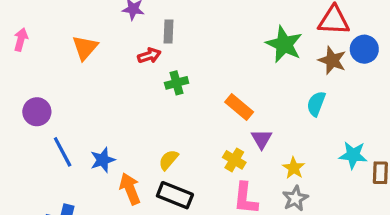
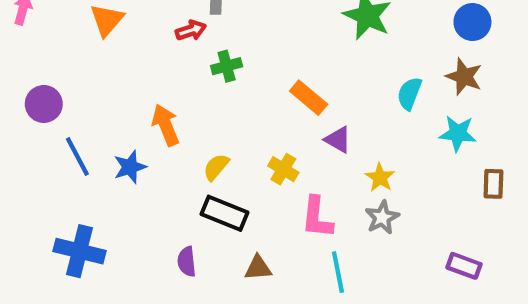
brown star: (332, 60) -> (464, 77), moved
purple triangle: (262, 139) -> (338, 140), turned -30
cyan star: (353, 155) -> (458, 133), moved
yellow cross: (234, 160) -> (283, 169), moved
orange arrow: (130, 189) -> (166, 125), moved

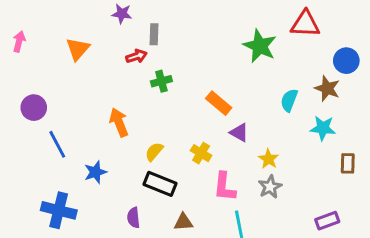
blue circle: (472, 22) -> (346, 61), moved
blue star: (130, 167) -> (95, 172), moved
purple rectangle: (464, 266) -> (327, 221), turned -40

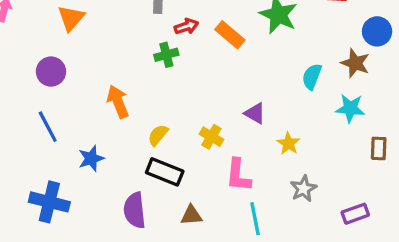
red arrow: (136, 56) -> (186, 26), moved
orange rectangle: (219, 103) -> (230, 35), moved
purple circle: (34, 108) -> (51, 72), moved
gray star: (270, 187) -> (303, 189), moved
purple semicircle: (134, 218) -> (135, 210), size x1.5

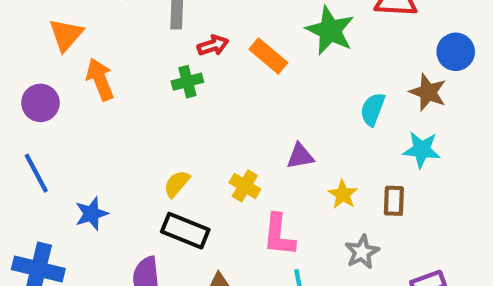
orange arrow: (118, 102) -> (100, 79), moved
purple triangle: (255, 113) -> (300, 156), turned -40
brown rectangle: (379, 148) -> (394, 201), moved

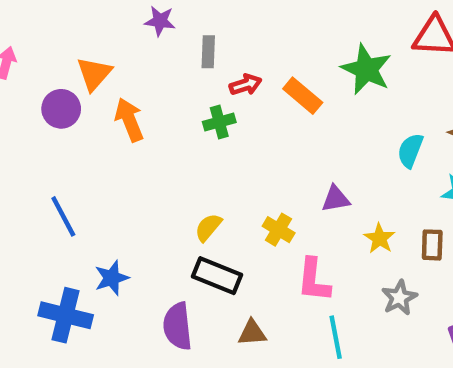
purple circle: (40, 103) -> (61, 109), moved
blue star: (92, 214) -> (112, 278), moved

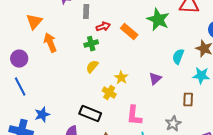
purple circle: (61, 109) -> (19, 59), moved
purple triangle: (336, 199) -> (155, 79), moved, turned -32
yellow semicircle: (208, 227) -> (92, 67), moved
yellow cross: (279, 230) -> (109, 93), moved
yellow star: (380, 238) -> (121, 78), moved

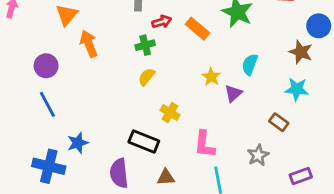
cyan semicircle: (178, 57) -> (250, 64), moved
yellow star: (121, 78) -> (211, 77), moved
brown rectangle: (188, 100) -> (279, 122), turned -56

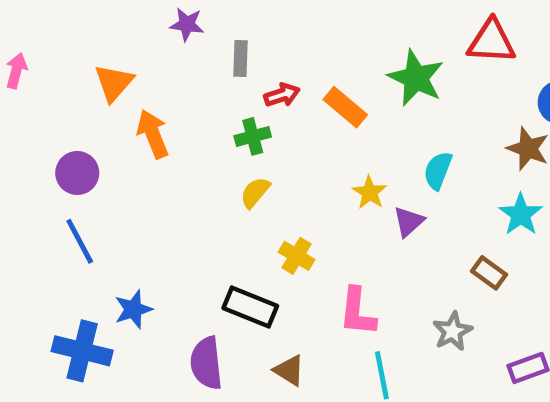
cyan star: (297, 89) -> (521, 214), turned 30
brown triangle: (166, 177) -> (289, 370), turned 36

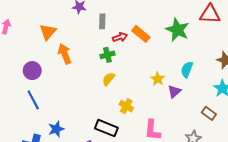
orange rectangle: (345, 107) -> (141, 34), moved

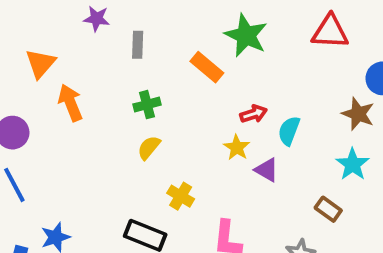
green star: (177, 30) -> (246, 35), moved
red arrow: (120, 37) -> (254, 114), moved
purple triangle: (174, 91) -> (267, 170), turned -48

